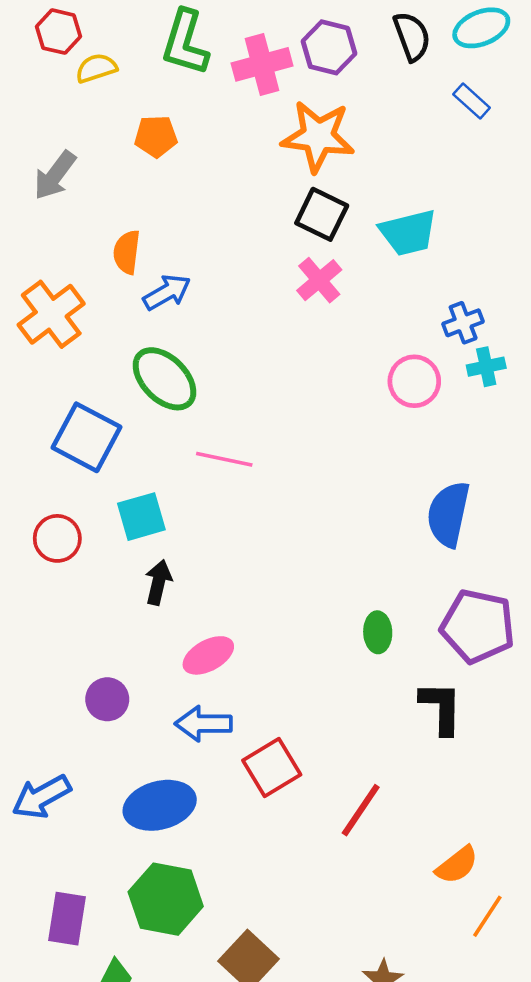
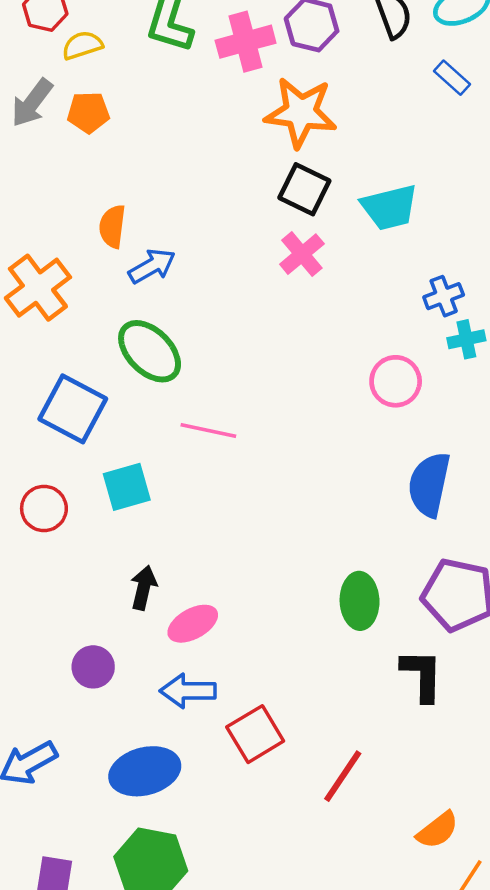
orange pentagon: (156, 136) -> (88, 112), moved
gray arrow: (55, 175) -> (32, 103), moved
pink circle: (414, 381) -> (396, 381), moved
black arrow: (158, 582) -> (144, 588), moved
green ellipse: (378, 632) -> (360, 601), size x1.4

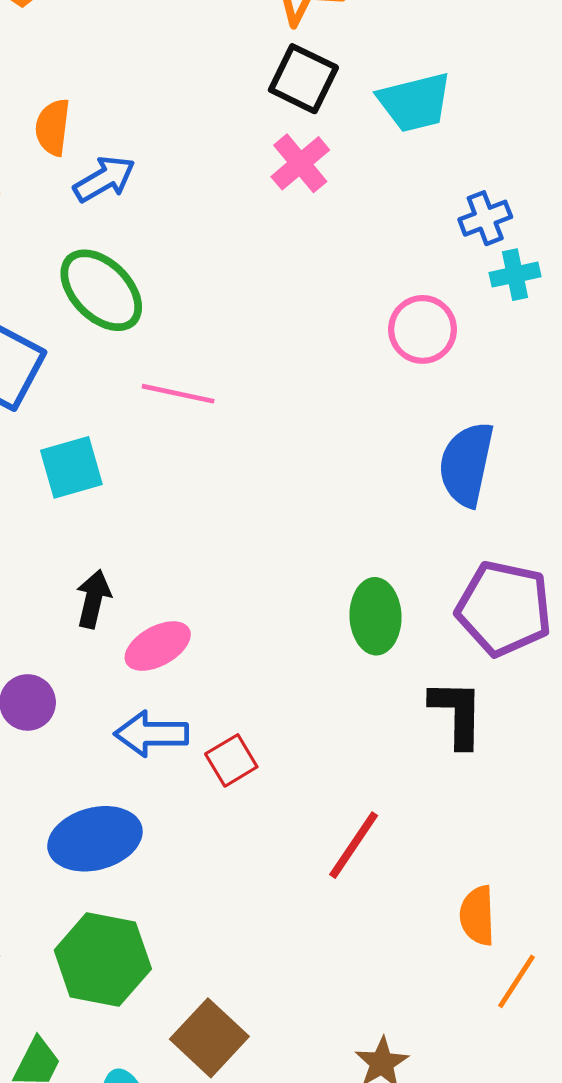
red square: (255, 734) -> (231, 760), moved, size x0.7
orange semicircle: (438, 830) -> (477, 916), turned 126

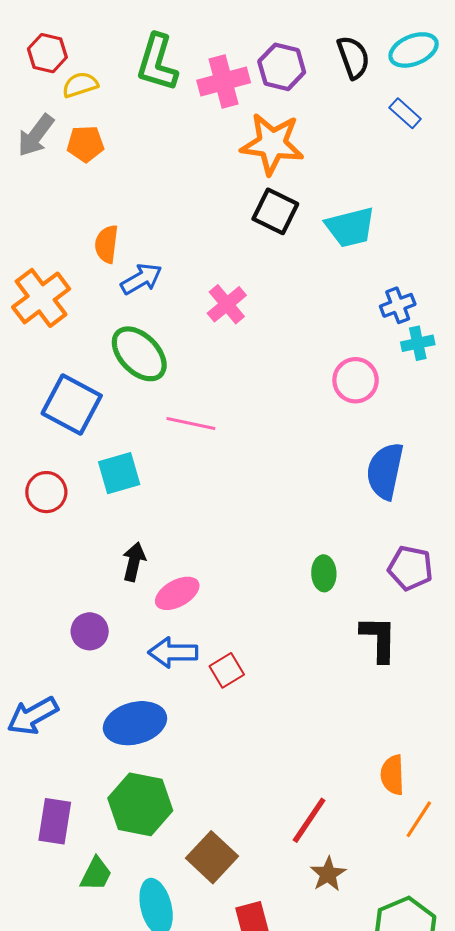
pink cross: (300, 163) -> (227, 304), moved
purple pentagon: (504, 608) -> (410, 568), size x0.7
green ellipse: (376, 616) -> (324, 573), size x0.7
red line: (354, 845) -> (309, 820), moved

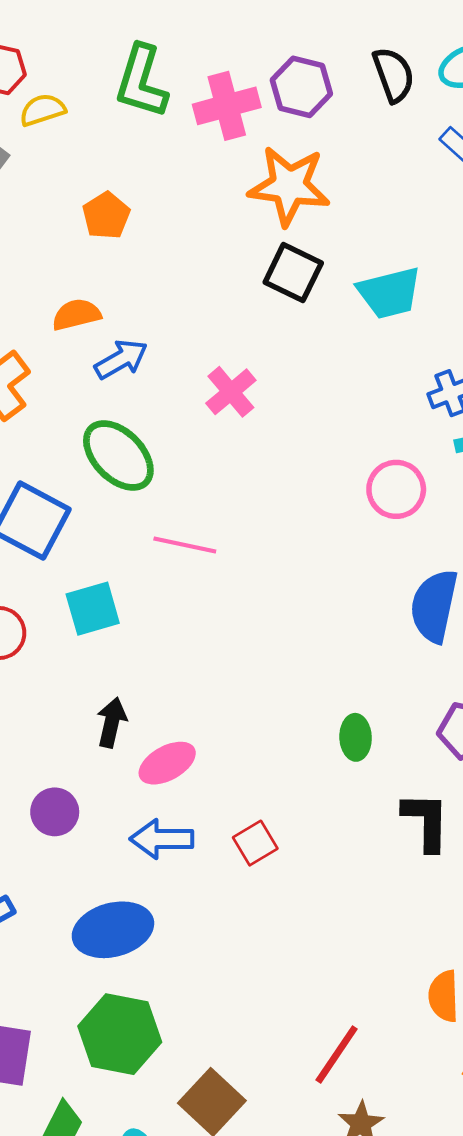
orange pentagon: (85, 144) -> (106, 216), moved, turned -30
orange semicircle: (106, 244) -> (76, 315), turned 69
red square: (227, 670) -> (255, 843), moved

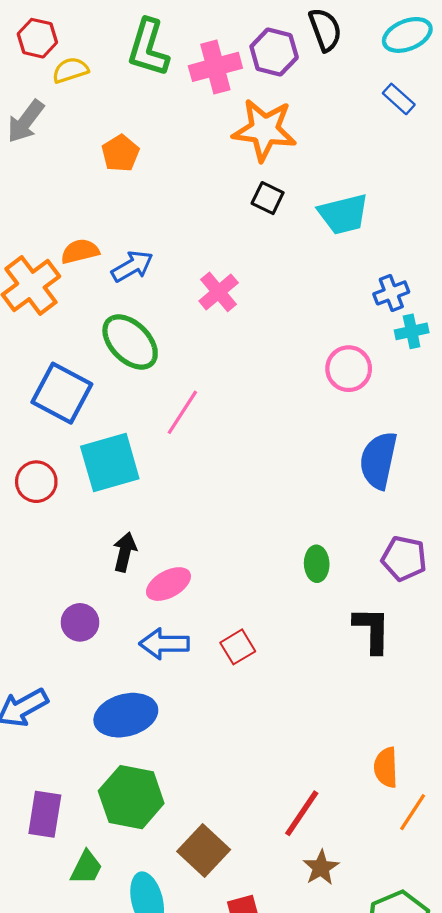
black semicircle: (393, 75) -> (325, 30), moved
black square: (293, 273) -> (268, 198), size x0.7
orange semicircle: (76, 315) -> (80, 251), moved
pink line: (185, 545) -> (182, 412), turned -69
cyan square: (93, 609) -> (110, 462), size x1.4

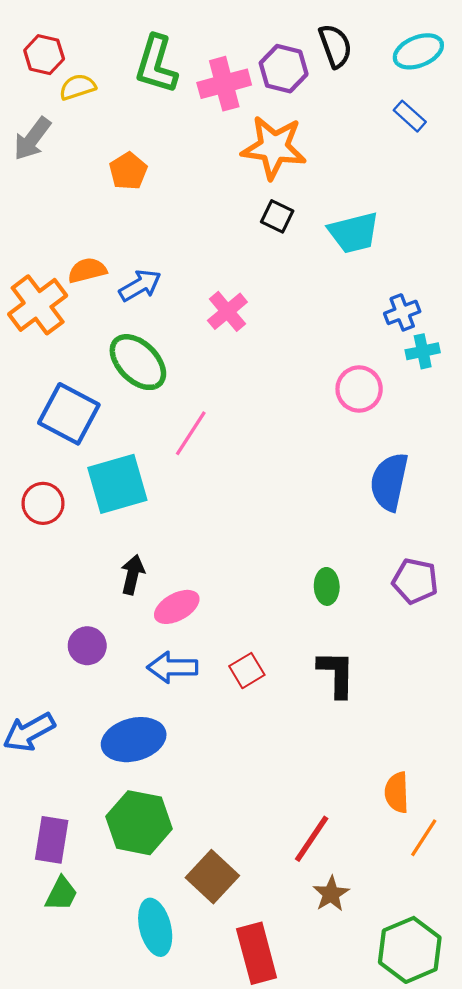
black L-shape: (372, 630) -> (336, 674), moved
green trapezoid: (86, 868) -> (61, 894), moved

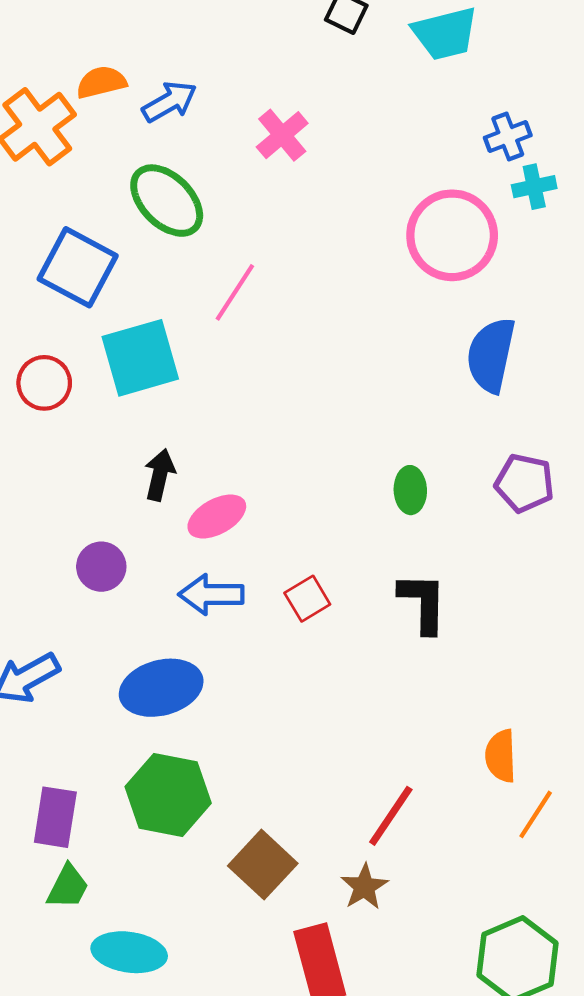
pink circle: (359, 389) -> (452, 235), size x1.5
brown star: (331, 894) -> (364, 887), moved
cyan ellipse: (155, 927) -> (129, 952), moved, turned -68

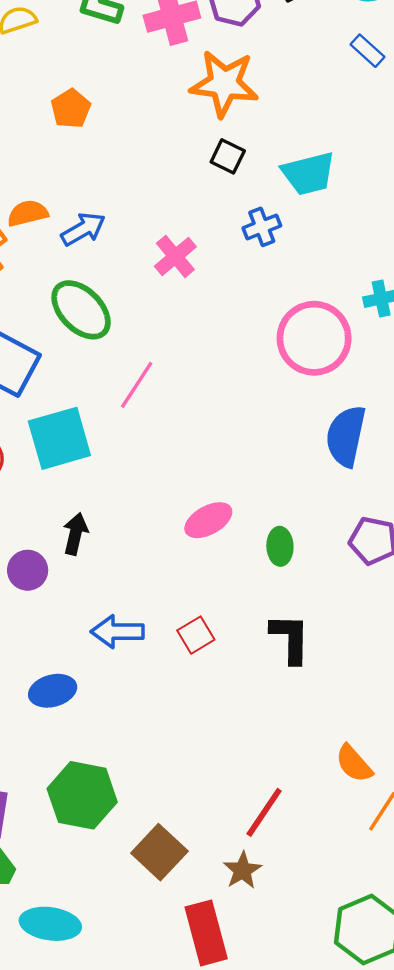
blue cross: (508, 136) -> (262, 227), moved
pink ellipse: (217, 517) -> (208, 520), moved
purple circle: (101, 567) -> (28, 570), moved
blue ellipse: (161, 688) -> (53, 691), moved, size x0.7
orange semicircle: (501, 756) -> (354, 763), turned -39

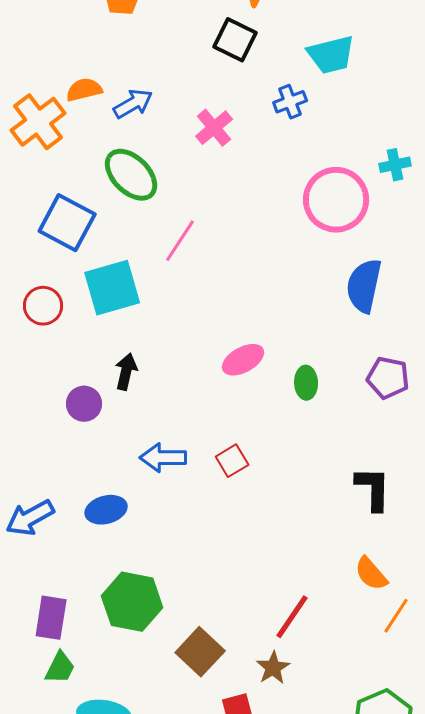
black square: (228, 156) -> (235, 40), moved, size x1.4
black L-shape: (290, 638) -> (373, 489), moved

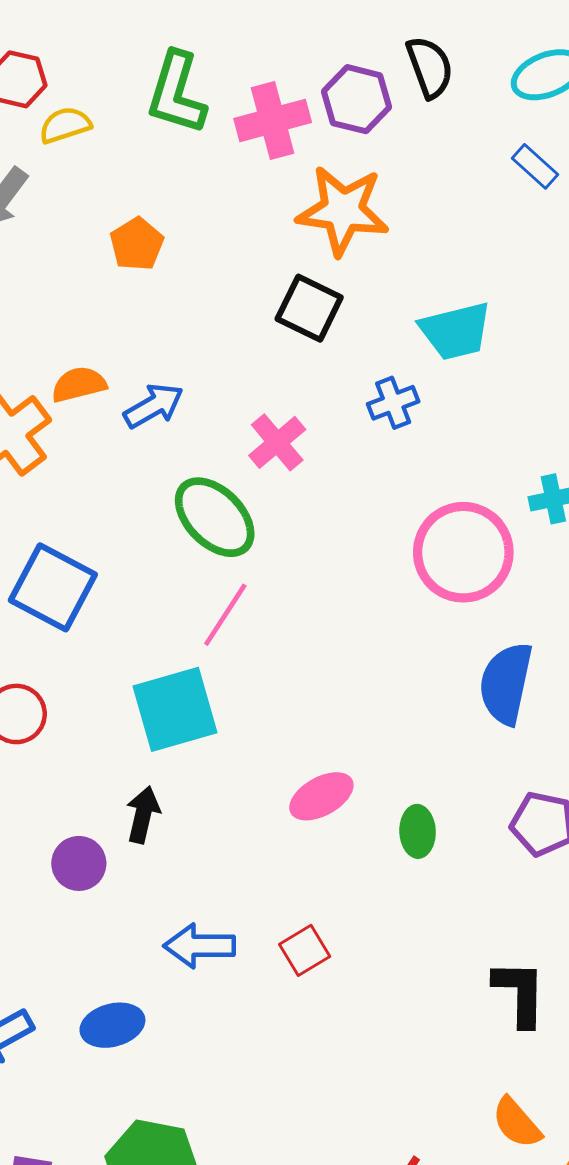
green ellipse: (131, 175) -> (215, 517), moved
cyan square: (112, 288) -> (175, 709), moved

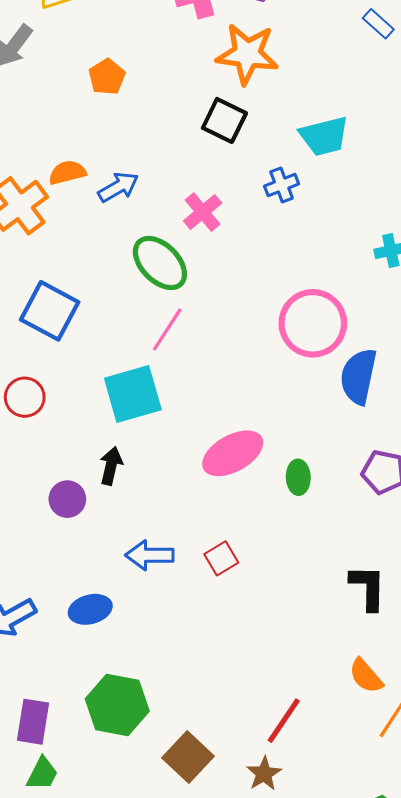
pink circle: (463, 552) -> (313, 323), moved
pink ellipse: (321, 796) -> (233, 453), size x1.4

